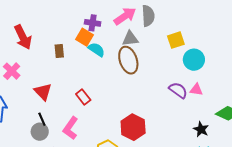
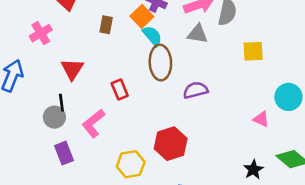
brown ellipse: (128, 60) -> (160, 63), moved
cyan circle: (194, 60) -> (288, 97), moved
purple semicircle: (178, 90) -> (195, 90), moved, turned -66

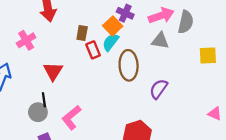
cyan semicircle: (152, 36) -> (111, 42), moved, turned -102
red rectangle: (120, 89) -> (93, 50), moved
purple semicircle: (195, 90) -> (159, 89), turned -40

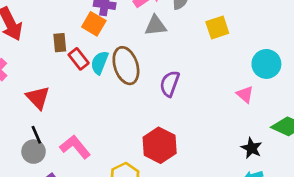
cyan semicircle: (111, 42) -> (100, 63), moved
pink triangle: (215, 114) -> (245, 94), turned 32
pink L-shape: (71, 117) -> (75, 147), turned 105

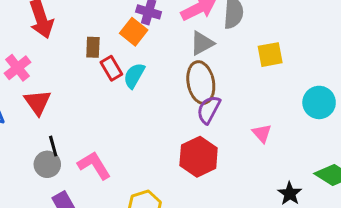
gray triangle: (156, 26) -> (202, 43), turned -30
brown ellipse: (126, 66) -> (201, 82), moved
pink triangle: (245, 94) -> (262, 133), moved
red triangle: (38, 98) -> (38, 102), moved
red hexagon: (160, 145) -> (199, 157), moved

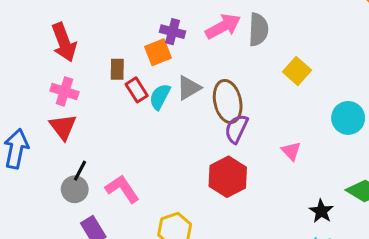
orange square: (134, 32) -> (158, 52), turned 32
gray triangle: (202, 43) -> (189, 88), moved
yellow square: (270, 55) -> (297, 71), turned -36
pink cross: (18, 68) -> (64, 91), moved, turned -32
black line: (53, 146) -> (80, 171), turned 45

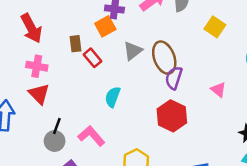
cyan semicircle: (160, 97) -> (113, 97), moved

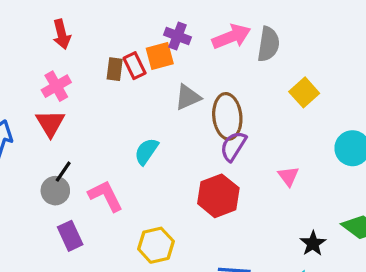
red arrow: (31, 28) -> (62, 34), size x0.7
red rectangle: (92, 58) -> (135, 66), moved
pink cross: (37, 66) -> (56, 86), turned 36

